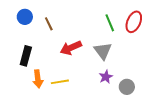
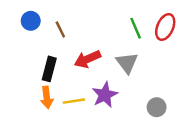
black rectangle: (26, 56) -> (49, 69), moved
purple star: (106, 77) -> (105, 95), moved, size x1.5

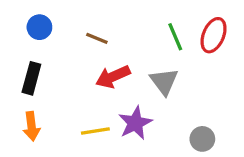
brown line: (60, 29) -> (97, 38), moved, turned -42
black rectangle: (49, 69) -> (31, 78), moved
orange arrow: (47, 97) -> (31, 126), moved

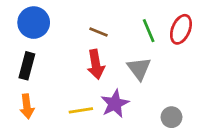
blue circle: (39, 27) -> (34, 23), size x1.5
brown line: (97, 38) -> (99, 32), moved
red arrow: (113, 77) -> (96, 64), turned -76

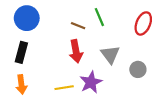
green line: (149, 31) -> (99, 17), moved
gray circle: (171, 117) -> (138, 69), moved

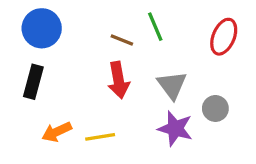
purple star: (91, 82) -> (175, 129), moved, turned -30
orange arrow: (21, 84) -> (57, 132), moved, turned 72

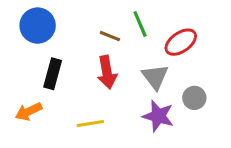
red ellipse: (224, 37) -> (181, 42), moved, turned 32
black rectangle: (33, 82) -> (53, 74), moved
orange arrow: (57, 132) -> (29, 111), moved

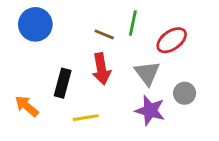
green line: (140, 24) -> (133, 23), turned 35
black rectangle: (53, 74) -> (63, 83), moved
orange arrow: (29, 111) -> (27, 106), turned 65

